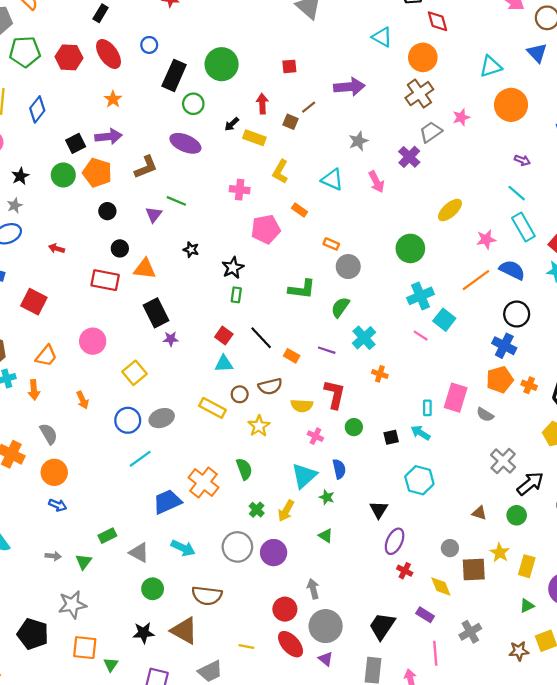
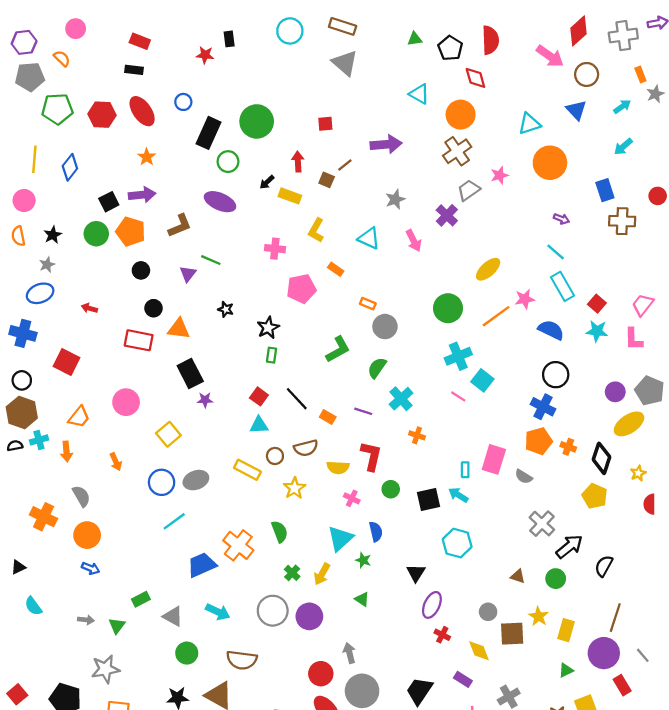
black rectangle: (101, 13) -> (134, 70), turned 66
orange line: (476, 280) -> (496, 316), moved
green L-shape: (302, 289) -> (338, 349), turned -36
black square: (391, 437) -> (428, 500), size x1.5

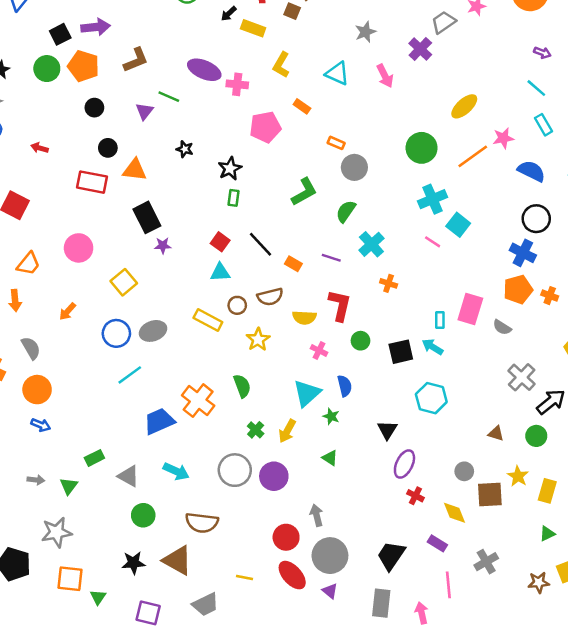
purple ellipse: (220, 202) -> (204, 70), moved
cyan rectangle: (563, 286) -> (544, 125), size x0.7
orange arrow: (116, 462) -> (68, 311), turned 66

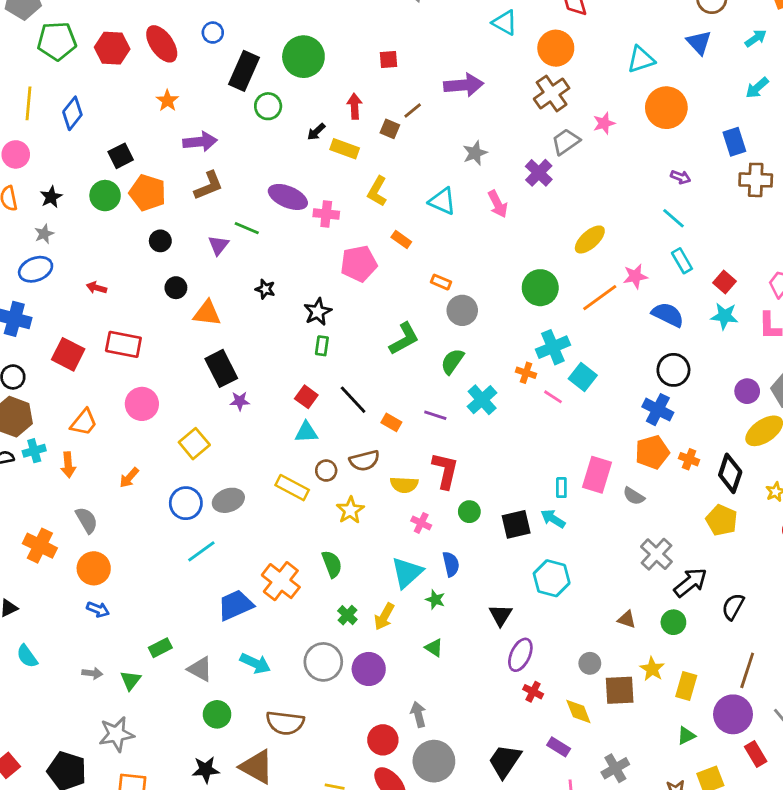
purple arrow: (96, 27) -> (200, 142), moved
red rectangle: (92, 182) -> (123, 344), moved
orange cross: (389, 283) -> (526, 373), moved

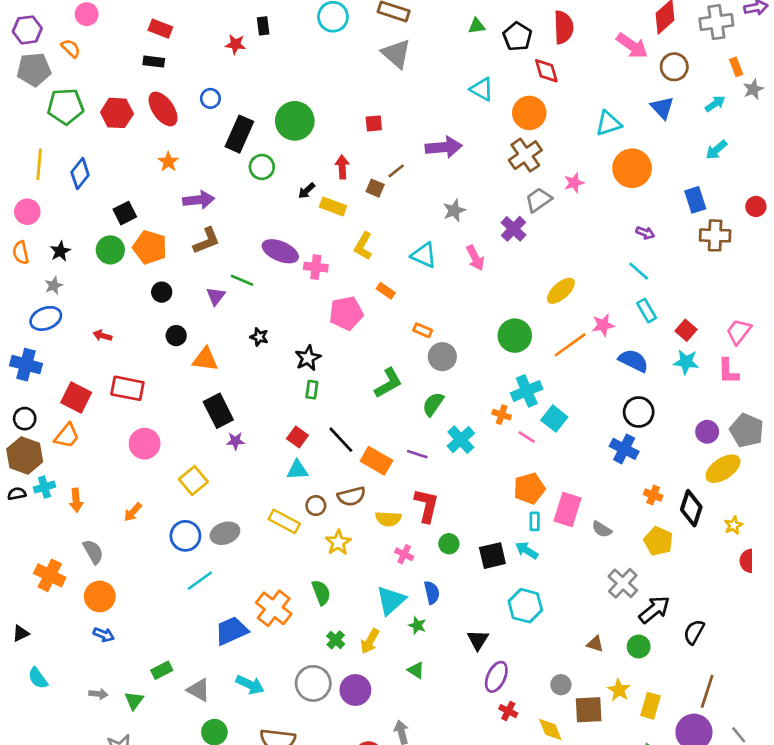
orange trapezoid: (84, 422) -> (67, 436), moved
orange rectangle: (391, 422) -> (376, 461), size x1.6
orange pentagon: (652, 452) -> (529, 488), moved
yellow pentagon: (722, 520) -> (658, 541), moved

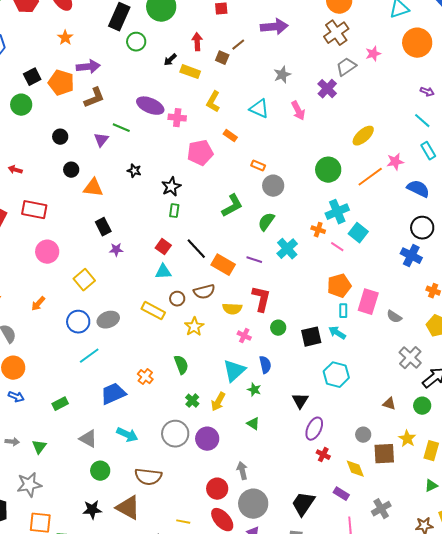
orange pentagon: (150, 247) -> (61, 83), moved
black rectangle: (218, 411) -> (103, 227), size x0.7
orange cross: (274, 608) -> (145, 377), size x0.6
green rectangle: (162, 670) -> (60, 404), moved

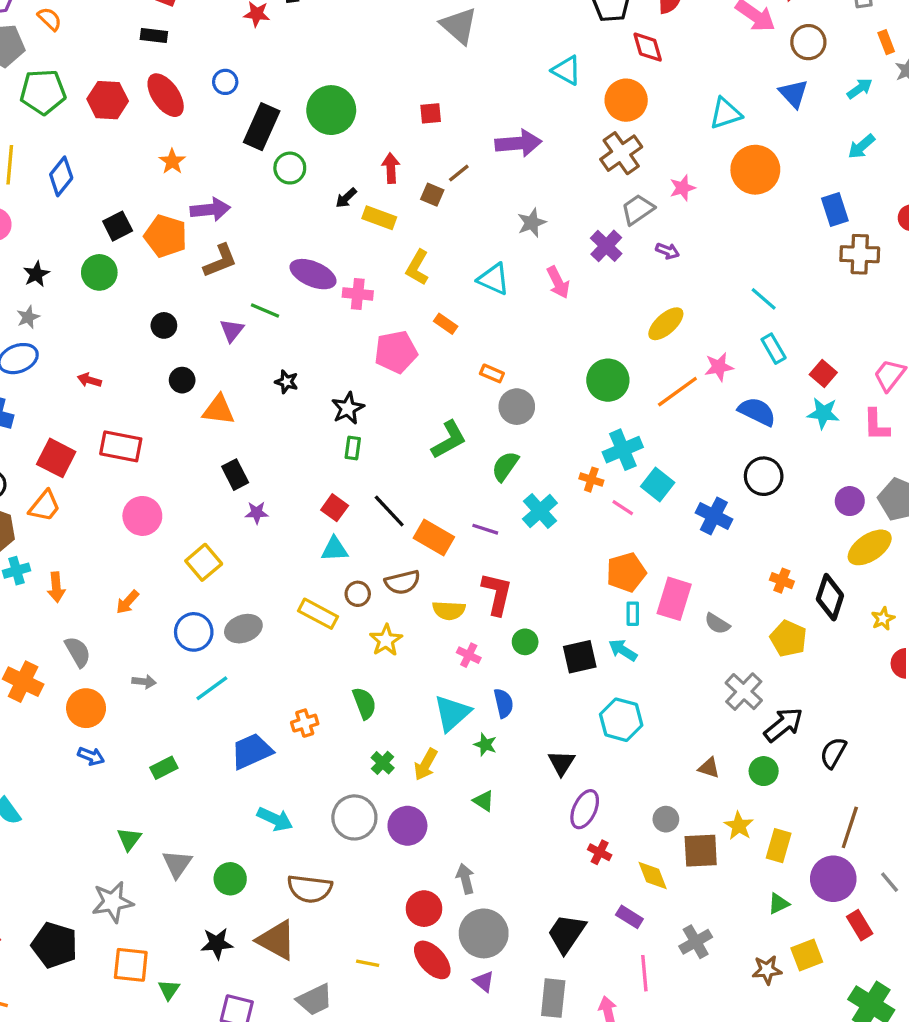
purple arrow: (427, 92) -> (668, 251), moved
blue cross: (411, 256) -> (714, 516), moved
orange cross: (145, 377) -> (305, 723), turned 35
gray triangle: (88, 439) -> (177, 864), moved, turned 36
gray arrow: (12, 442) -> (144, 682), moved

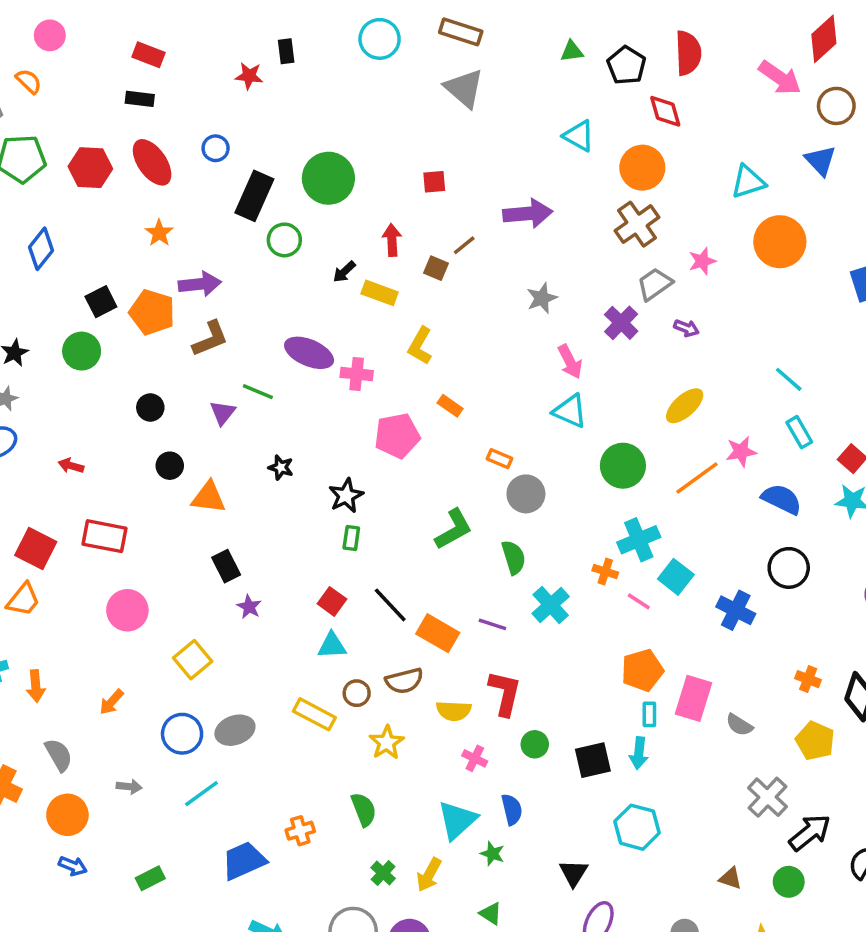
cyan triangle: (494, 279) -> (570, 411), moved
green semicircle: (505, 466) -> (514, 557), turned 128
purple star: (257, 513) -> (249, 607), turned 30
cyan arrow: (623, 650) -> (639, 753), turned -116

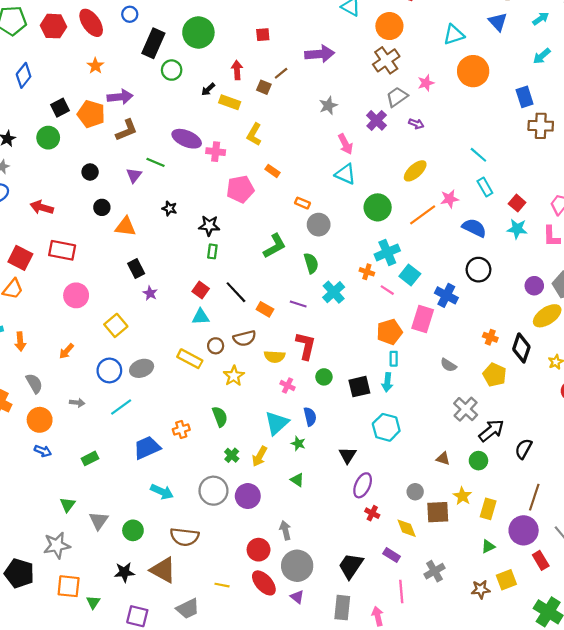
red arrow: (71, 466) -> (42, 207), size x1.5
black star: (346, 496) -> (209, 226), turned 30
orange rectangle: (438, 633) -> (265, 309), size x0.7
pink rectangle: (693, 698) -> (423, 319), moved

